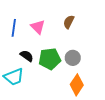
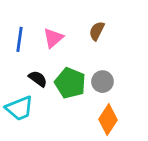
pink triangle: (38, 27) -> (53, 38), turned 35
green pentagon: (50, 59) -> (70, 83), turned 30

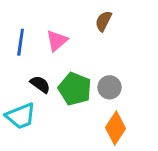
brown semicircle: (97, 31) -> (103, 21), moved

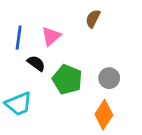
black semicircle: (40, 84) -> (36, 63), moved
gray circle: (110, 87) -> (109, 78), moved

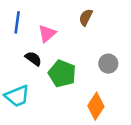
blue line: (19, 38) -> (17, 22), moved
gray circle: (109, 78) -> (108, 64), moved

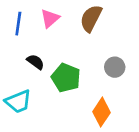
brown semicircle: (86, 17) -> (91, 18), size x1.5
pink triangle: (47, 34) -> (50, 18), moved

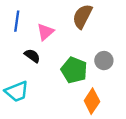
pink triangle: (50, 18) -> (45, 32), moved
green pentagon: (66, 78) -> (74, 70), moved

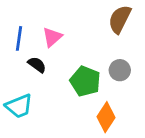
brown semicircle: (82, 16) -> (120, 19), moved
blue line: (17, 21) -> (19, 38), moved

